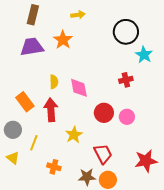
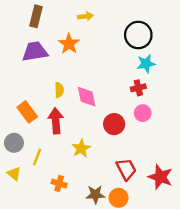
cyan star: (144, 55) -> (146, 64), moved, turned 30
pink circle: (127, 117) -> (143, 113), moved
red trapezoid: (103, 154) -> (126, 169), moved
red star: (146, 161) -> (160, 177), turned 30

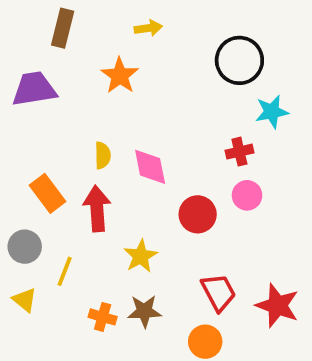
purple trapezoid: (35, 51) -> (34, 89), moved
cyan star: (146, 64) -> (272, 112), moved
brown star: (95, 195) -> (144, 311), moved

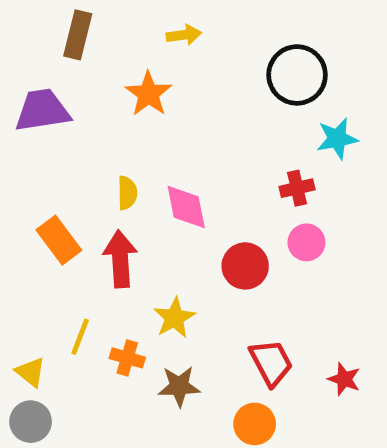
gray circle: (25, 247) -> (31, 422), moved
red star: (277, 306) -> (344, 379), size x0.6
orange cross: (103, 317) -> (127, 358), moved

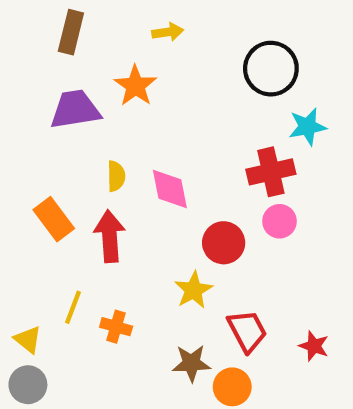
purple trapezoid: (42, 110) -> (75, 109), moved
red cross: (297, 188) -> (271, 172), size x1.5
yellow star: (174, 318) -> (193, 290), moved
brown star: (179, 386) -> (191, 363), moved

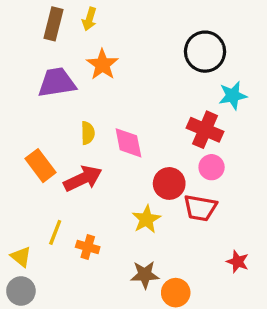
yellow arrow: (168, 32) -> (89, 19), moved, turned 115
red cross: (271, 172) -> (205, 130), turned 36
red arrow: (110, 236) -> (83, 179), turned 69
red trapezoid: (247, 331) -> (200, 208), moved, turned 128

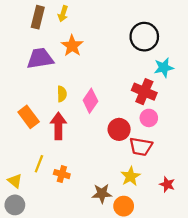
pink diamond: (128, 143) -> (90, 101), turned 45
red arrow: (83, 179) -> (58, 126), turned -65
yellow star: (146, 219) -> (131, 176), moved

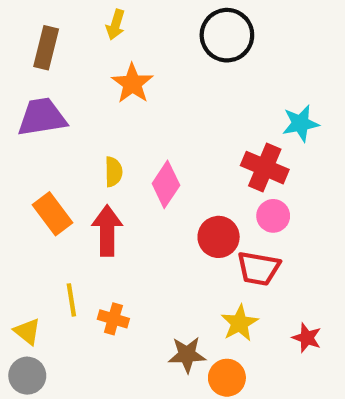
brown rectangle: (38, 17) -> (46, 48), moved
black circle: (144, 37) -> (227, 35), moved
purple trapezoid: (40, 58) -> (42, 117), moved
yellow line: (39, 164) -> (71, 300), turned -30

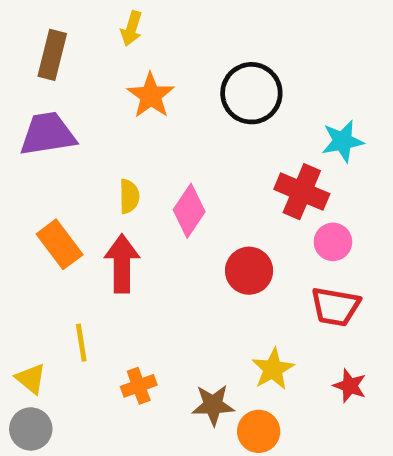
black circle: (227, 35) -> (251, 93), moved
pink circle: (273, 216) -> (333, 242), moved
red trapezoid: (258, 268) -> (335, 307), moved
orange cross: (113, 319) -> (139, 386), moved, turned -36

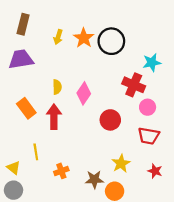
yellow arrow: (132, 28) -> (58, 37), moved
orange star: (151, 96) -> (84, 38), moved

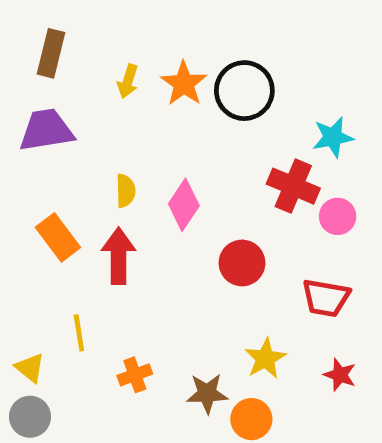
pink circle: (148, 107) -> (338, 216), moved

